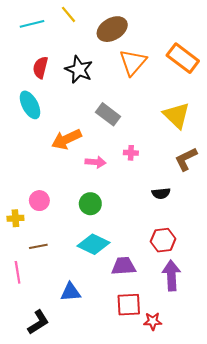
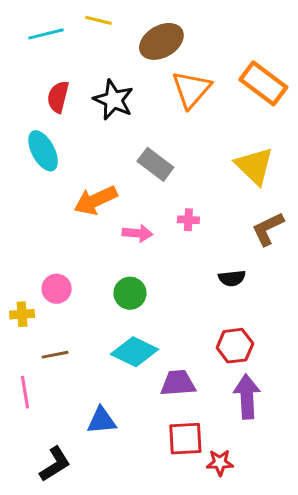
yellow line: (68, 14) -> (99, 20), turned -36

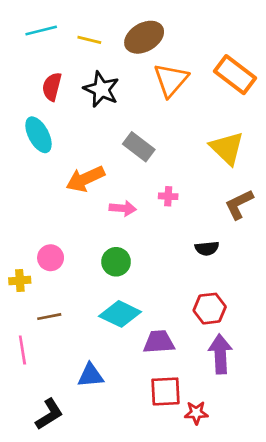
yellow line: (99, 20) -> (89, 40), moved

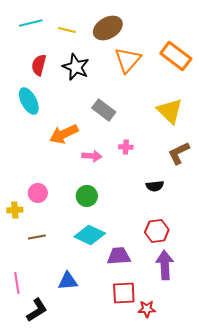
pink line: (22, 350) -> (17, 283), moved

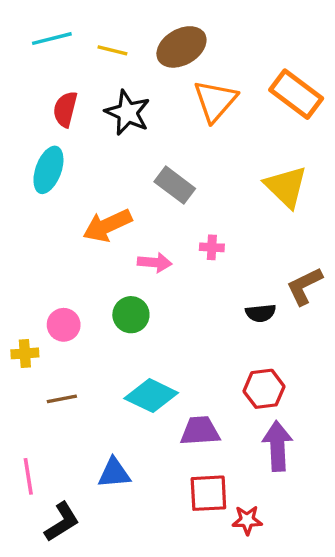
cyan ellipse: (29, 101) -> (48, 170), turned 48
brown L-shape: (179, 153) -> (304, 286), moved
green circle: (87, 196) -> (131, 315), moved

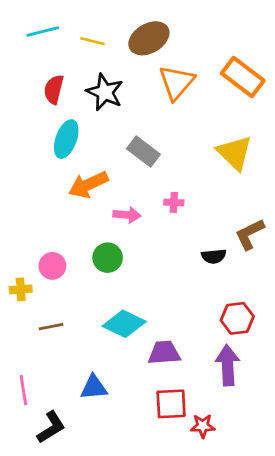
cyan ellipse: (48, 170) -> (66, 139), moved
red hexagon: (264, 389) -> (237, 318), moved

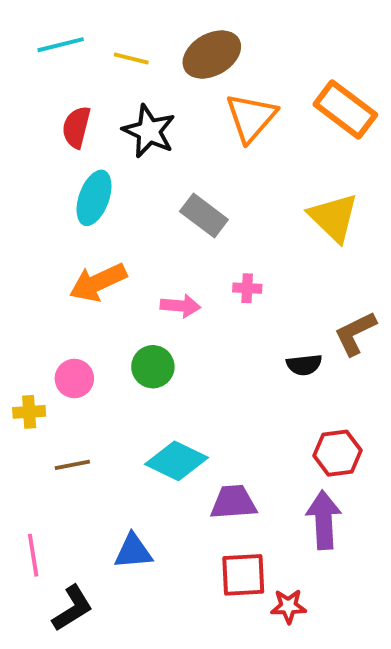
orange arrow: (88, 185) -> (98, 282), moved

